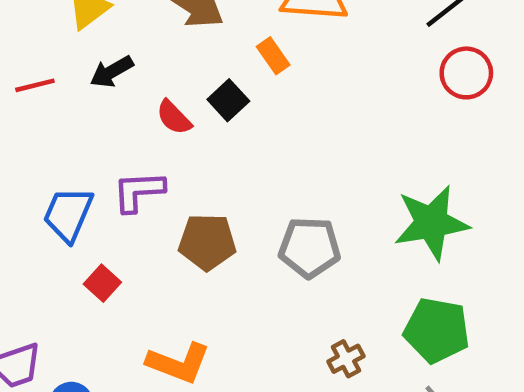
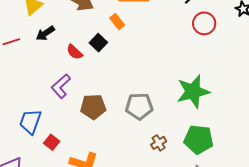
purple L-shape: (139, 191) -> (61, 86), turned -35
blue trapezoid: (68, 214) -> (30, 122), moved
red square: (102, 283) -> (52, 142), moved
brown cross: (346, 359) -> (159, 143), moved

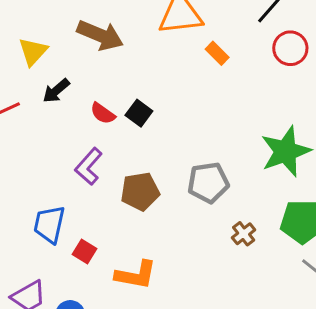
orange rectangle: (117, 21) -> (217, 53), moved
black square: (98, 43) -> (139, 113), moved

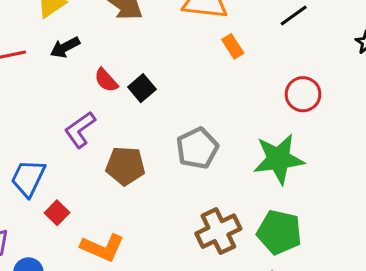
red circle: (290, 48) -> (303, 94), moved
gray pentagon: (208, 183) -> (197, 148), moved, turned -30
brown cross: (244, 234) -> (218, 231), size x1.8

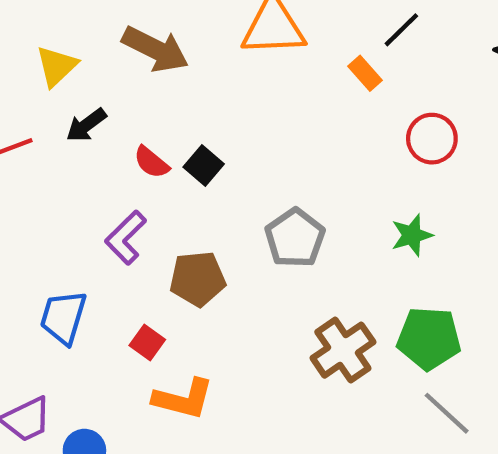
orange rectangle: (233, 46) -> (365, 73), moved
green star: (279, 159) -> (412, 235), size x0.6
red square: (57, 213) -> (147, 343), moved

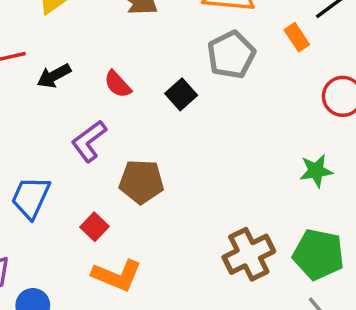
black arrow: (86, 125) -> (54, 76), moved
black square: (204, 166) -> (181, 94), moved
gray pentagon: (295, 238) -> (231, 55), moved

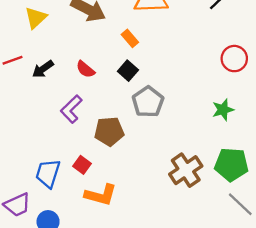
orange rectangle: (297, 37) -> (130, 38), moved
gray pentagon: (231, 55) -> (148, 102), moved
blue trapezoid: (31, 197) -> (48, 173), moved

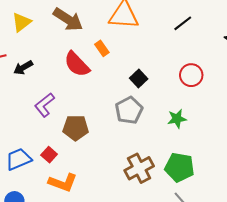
red semicircle: (85, 69) -> (77, 64), moved, size x1.6
black square: (128, 71) -> (139, 78), moved
gray pentagon: (148, 102) -> (129, 110), moved
blue trapezoid: (48, 173) -> (19, 159), turned 44

